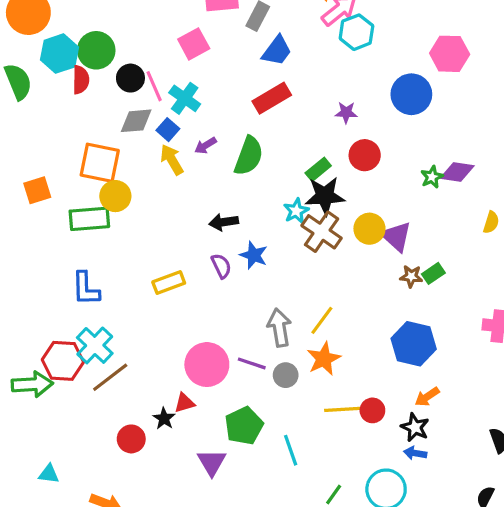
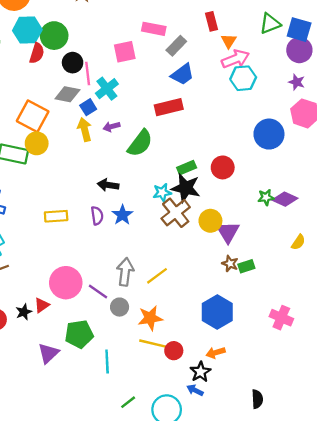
purple star: (346, 113) -> (297, 82), moved
orange star: (324, 359) -> (150, 318), moved
red triangle: (185, 403) -> (42, 305), turned -35

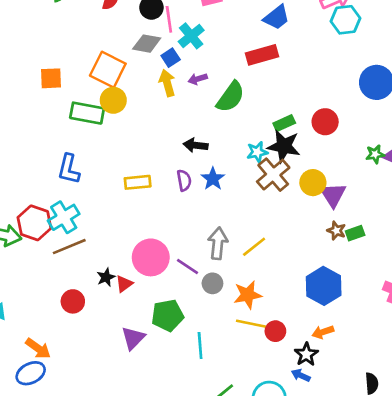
black star: (24, 312) -> (106, 277), moved

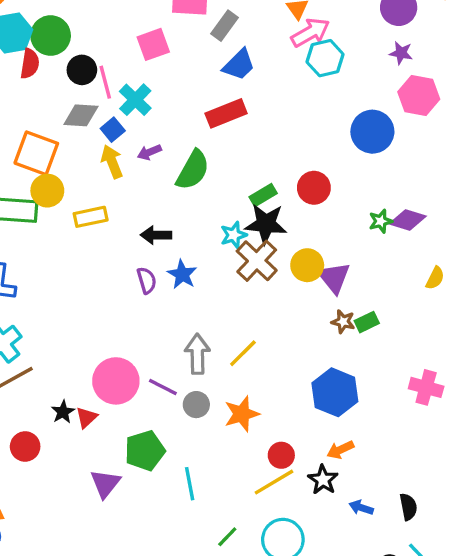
yellow rectangle: (138, 182) -> (91, 217), moved
yellow line: (253, 324) -> (274, 482), moved, turned -36
blue arrow: (301, 375) -> (361, 508), moved

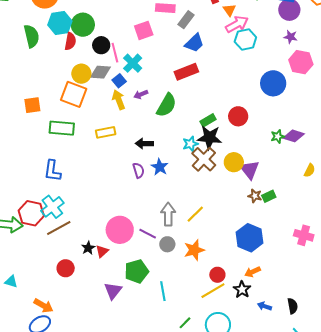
yellow circle: (47, 191) -> (81, 74), moved

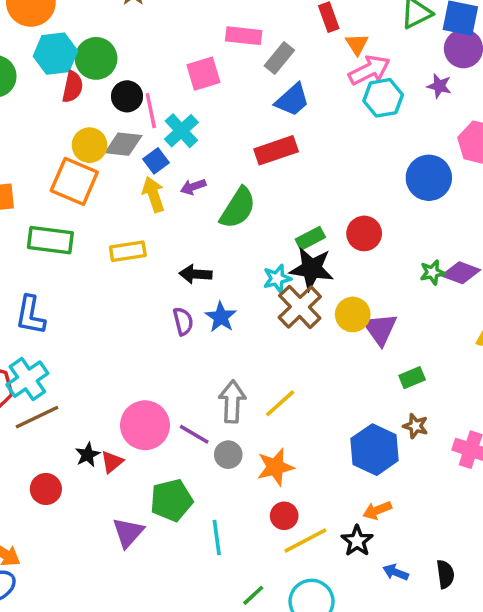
purple star: (291, 37) -> (439, 86), moved
brown star: (255, 196) -> (416, 426), moved
red circle: (217, 275) -> (284, 516), moved

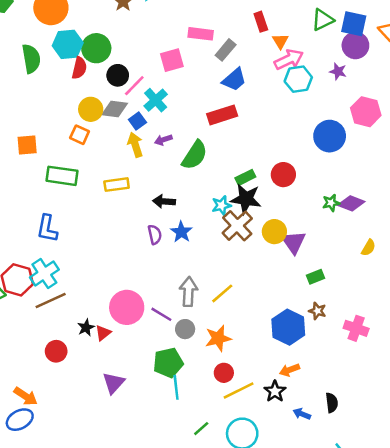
pink line: (151, 111) -> (134, 86), turned 55
orange square: (74, 181) -> (80, 135), size x0.6
green pentagon: (171, 500) -> (168, 363), moved
black semicircle: (445, 574) -> (332, 403), moved

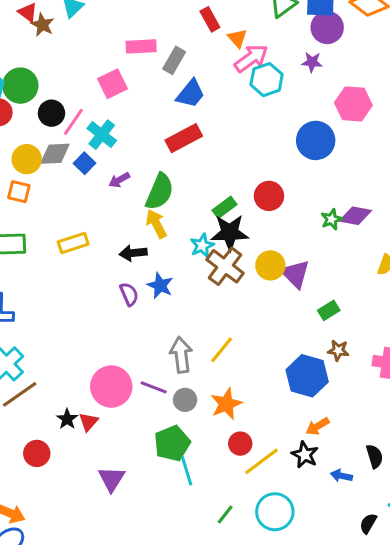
yellow arrow: (135, 145) -> (156, 224), moved

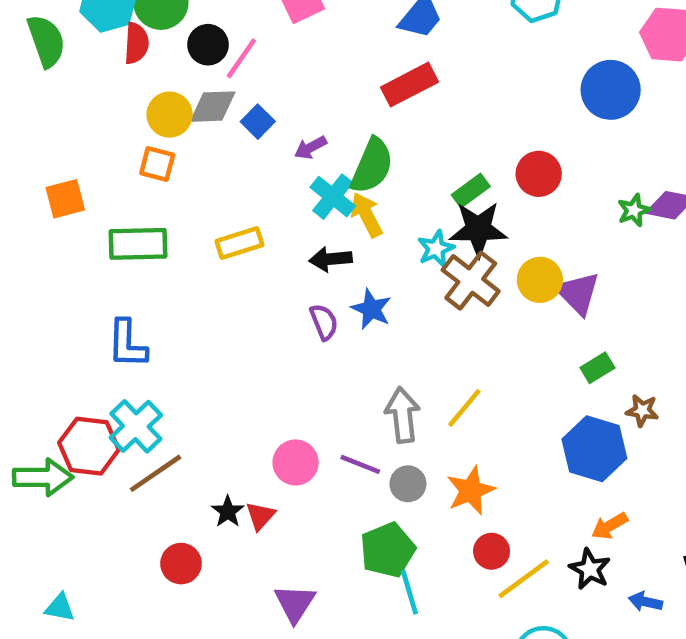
cyan cross: (102, 135) -> (333, 197), moved
green rectangle: (329, 310) -> (597, 368), moved
pink circle: (111, 387) -> (296, 462), size x0.7

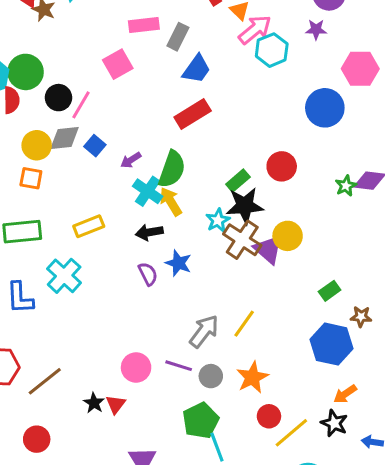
purple triangle: (578, 293) -> (268, 250), moved
gray arrow: (403, 415) -> (204, 331), turned 48
cyan cross: (136, 426) -> (64, 276), moved
red circle: (181, 564) -> (37, 439), moved

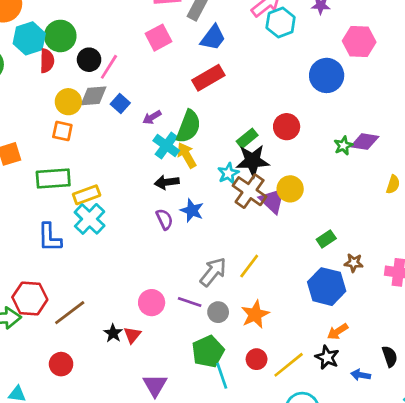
pink square: (118, 64) -> (158, 38), moved
yellow rectangle: (89, 226) -> (87, 195), moved
red circle: (269, 416) -> (257, 359), moved

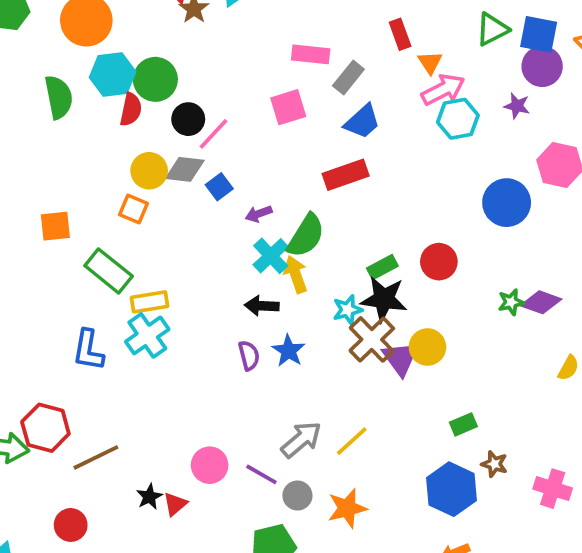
green rectangle: (53, 178) -> (109, 271), turned 32

